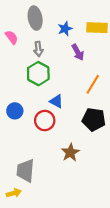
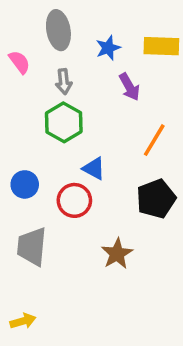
black pentagon: (94, 119) -> (156, 199), turned -30
gray trapezoid: (25, 171) -> (32, 247), moved

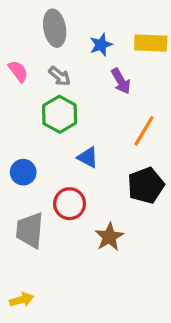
pink semicircle: (19, 62) -> (18, 71), moved
gray arrow: (64, 82) -> (60, 76), turned -45
red circle: (74, 200) -> (70, 204), moved

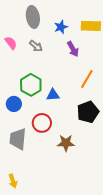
green hexagon: (60, 114) -> (31, 85), moved
blue triangle: (88, 157) -> (53, 95), turned -32
brown star: (109, 237) -> (66, 143), turned 30
yellow arrow: (22, 300) -> (13, 181), turned 88

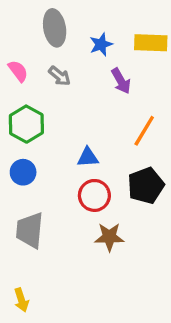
green hexagon: (31, 85) -> (26, 124), moved
red circle: (42, 123) -> (94, 195), moved

